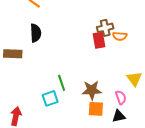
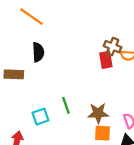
brown cross: (105, 28) -> (113, 47), turned 35
cyan square: (50, 98) -> (40, 117), moved

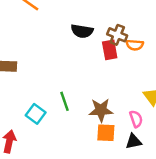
black semicircle: (38, 52) -> (82, 31), moved, turned 102
cyan square: (40, 117) -> (36, 114), turned -35

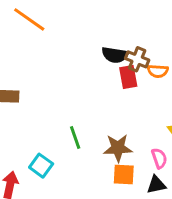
black semicircle: (82, 31) -> (115, 55), moved
cyan square: (36, 114) -> (41, 166), moved

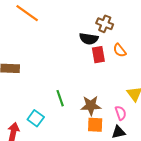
brown cross: (137, 59) -> (105, 24), moved
orange semicircle: (158, 71) -> (120, 50), turned 48

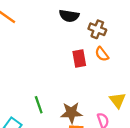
brown cross: (105, 24) -> (97, 29), moved
black semicircle: (89, 39) -> (69, 16), moved

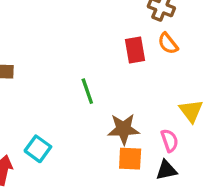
green line: (39, 105) -> (87, 91), moved

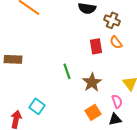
brown star: (123, 129) -> (92, 82), moved, turned -30
orange square: (130, 159) -> (93, 112), turned -35

